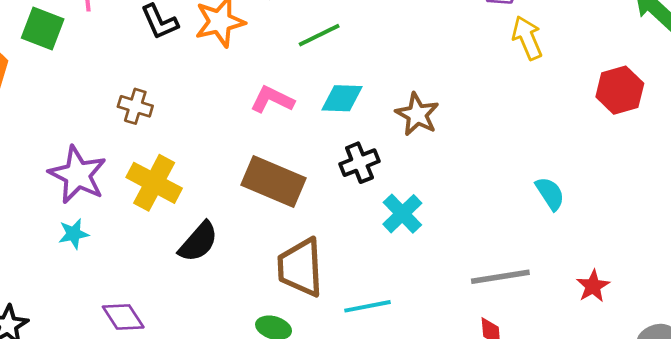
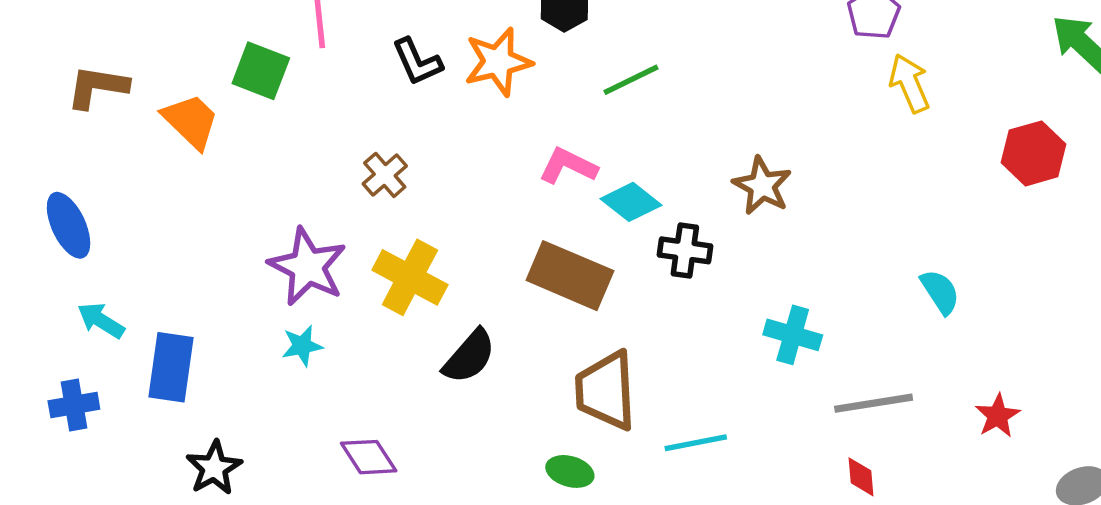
cyan diamond: (342, 98) -> (631, 202), moved, turned 36
brown cross: (135, 106) -> (385, 175), turned 32
black cross: (359, 163) -> (685, 250), turned 30
cyan cross: (402, 214) -> (793, 335), moved, turned -30

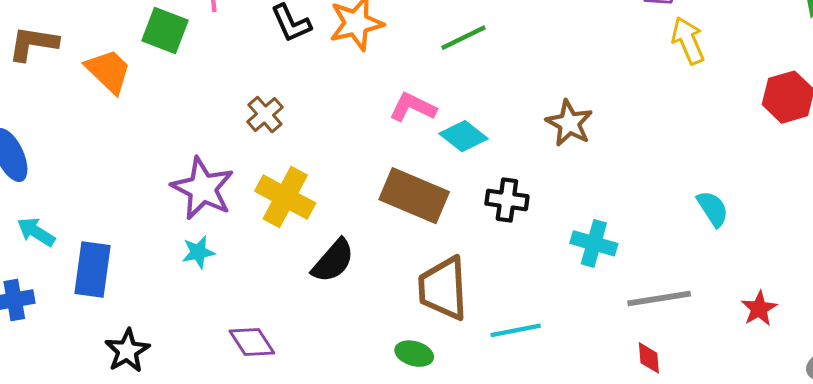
black cross: (685, 250) -> (507, 200), moved

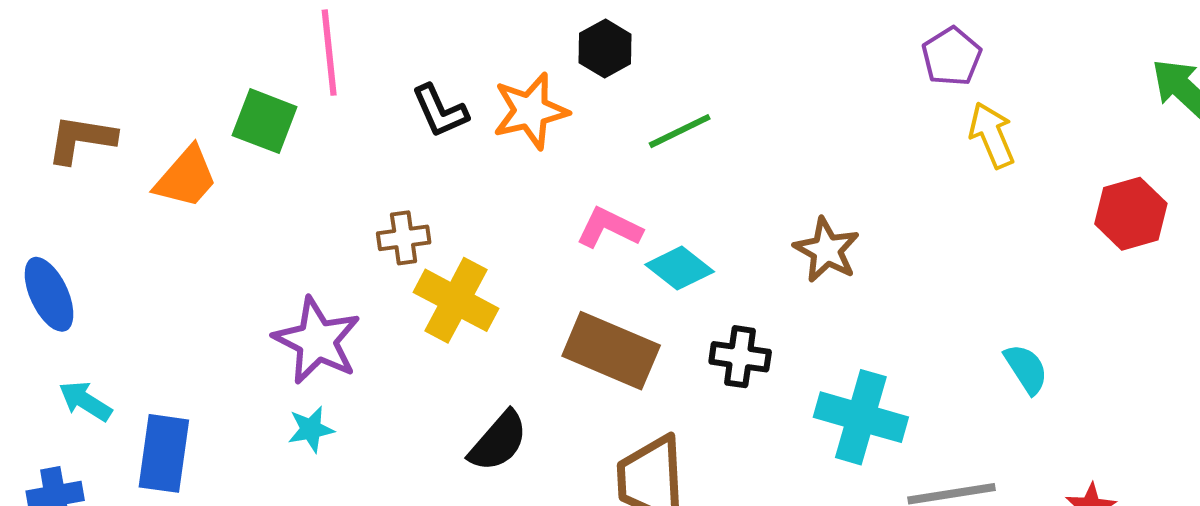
orange trapezoid: (108, 71) -> (186, 177), turned 87
brown cross: (265, 114) -> (404, 238), turned 33
yellow cross: (285, 197) -> (456, 300), moved
cyan cross: (594, 243) -> (861, 417), size x1.4

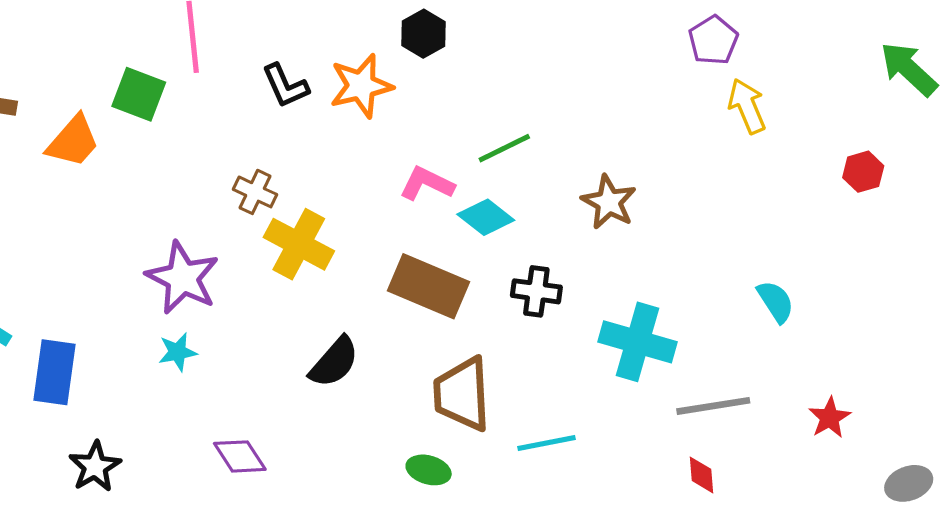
green line: (680, 131) -> (504, 148), moved
red hexagon: (1131, 214) -> (863, 172), size x0.7
brown cross: (404, 238) -> (255, 192), turned 33

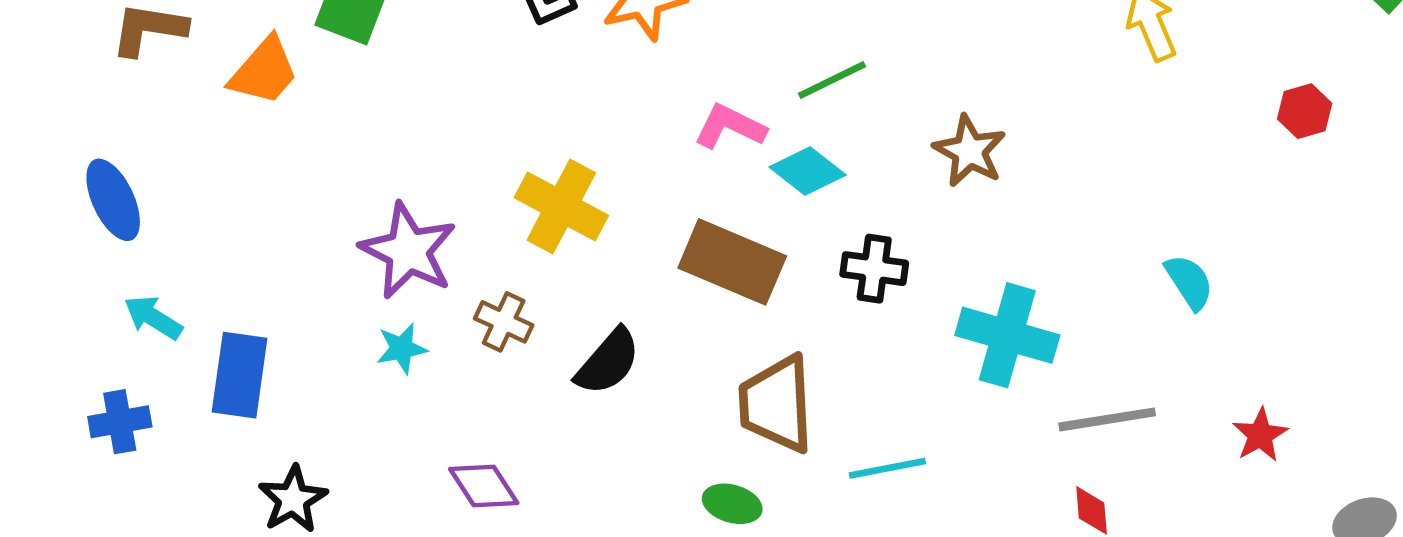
brown cross: (255, 192) -> (504, 322), moved

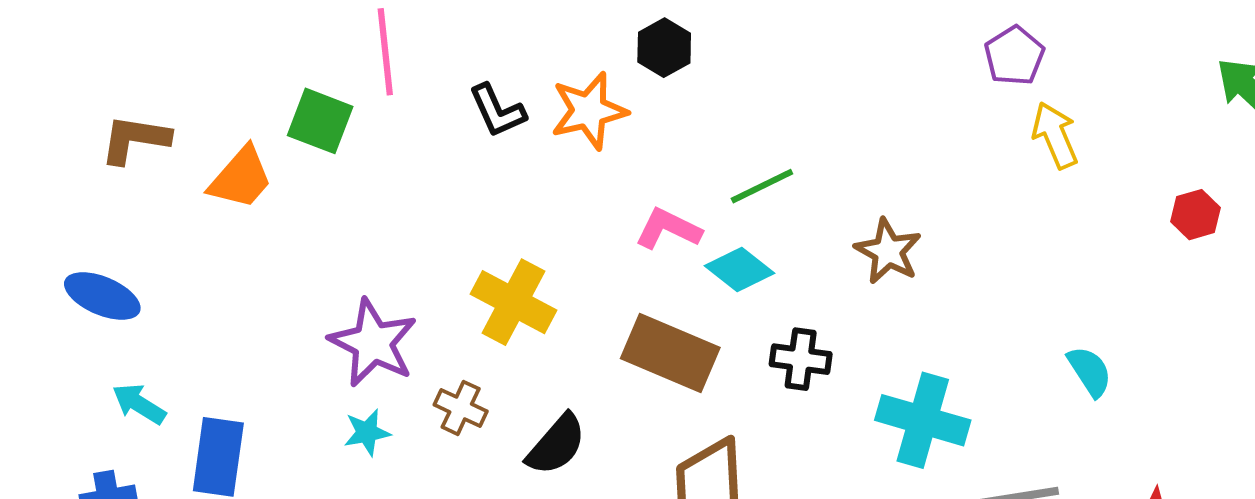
blue ellipse: (113, 200) -> (102, 296), turned -42

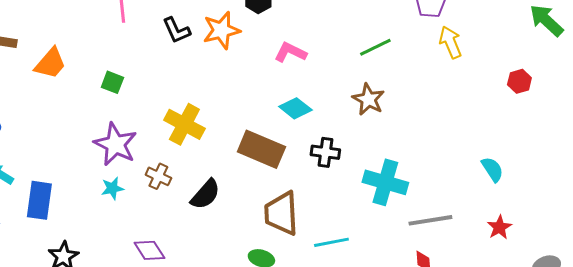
green square: (320, 121) -> (112, 82), moved, size x0.7
green line: (762, 186) -> (375, 47), moved
pink L-shape: (668, 229) -> (290, 52), moved
cyan semicircle: (1090, 371) -> (492, 169), moved

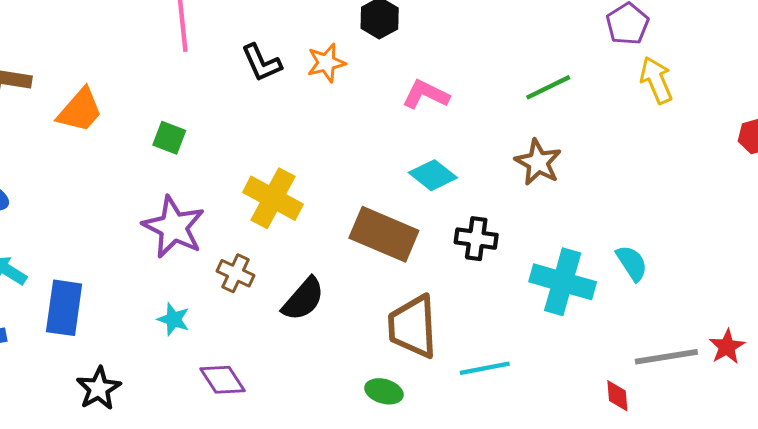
orange star: (221, 30) -> (326, 63), size x0.7
cyan semicircle: (492, 169) -> (632, 263), moved
cyan star: (112, 188) -> (174, 319), moved, turned 30
gray line: (430, 220) -> (666, 357), moved

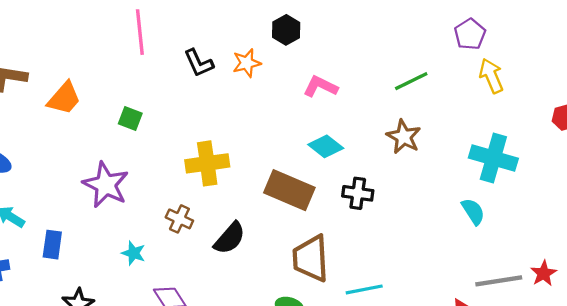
yellow cross: (273, 198) -> (207, 163), turned -36
purple star: (174, 227) -> (106, 185), moved
cyan cross: (563, 282) -> (493, 158), moved
blue rectangle: (64, 308) -> (52, 245), size x0.7

